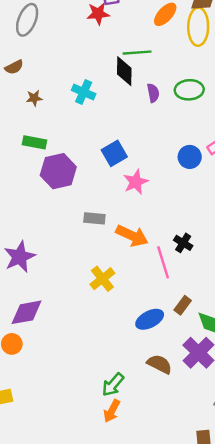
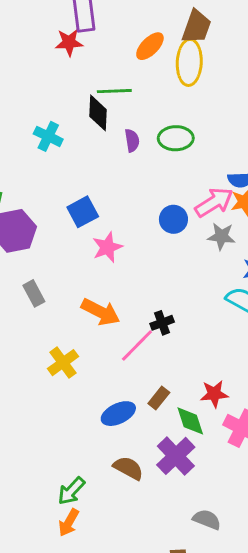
gray rectangle: (94, 218) -> (34, 293), moved, turned 54
black cross: (183, 243) -> (162, 323), turned 36
pink line: (163, 262) -> (137, 345), turned 60

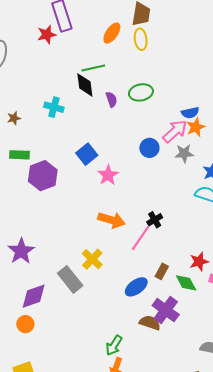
red star: (69, 42) -> (47, 35), moved
yellow ellipse: (189, 62) -> (141, 39), size x0.7
gray rectangle: (34, 293) -> (70, 279), moved, size x1.5
purple cross: (176, 456) -> (166, 310), moved

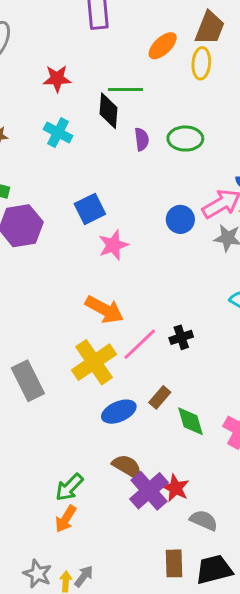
red star: (47, 35) -> (57, 79), moved
black cross: (155, 220) -> (181, 337), moved
yellow cross: (92, 259) -> (94, 362), moved, size x1.4
red star: (199, 262) -> (175, 488), moved, turned 30
purple cross: (166, 310) -> (149, 491), moved

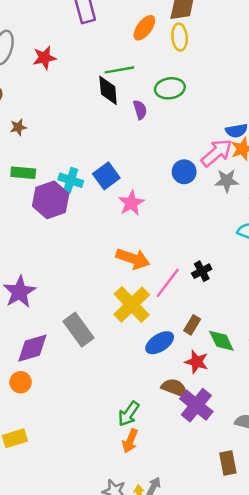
red star: (57, 79) -> (44, 58), moved
cyan cross: (58, 133) -> (71, 180), moved
green ellipse: (185, 139) -> (170, 88), moved
red star: (175, 488) -> (197, 362), moved

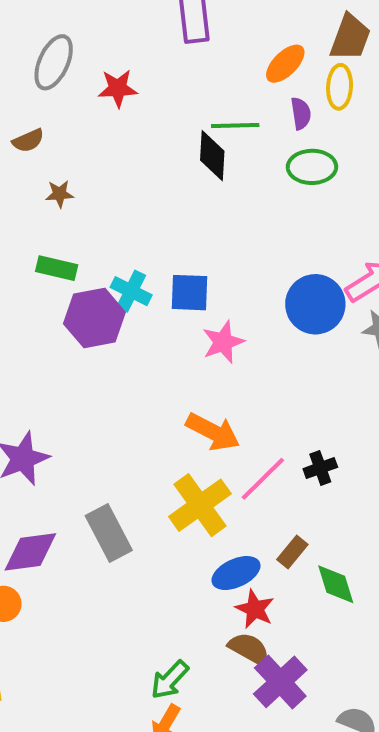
purple semicircle: (140, 110) -> (301, 113), moved
blue circle: (184, 172) -> (315, 304), size x1.5
blue square: (106, 176) -> (189, 293), turned 30
red star: (197, 362) -> (255, 609), moved

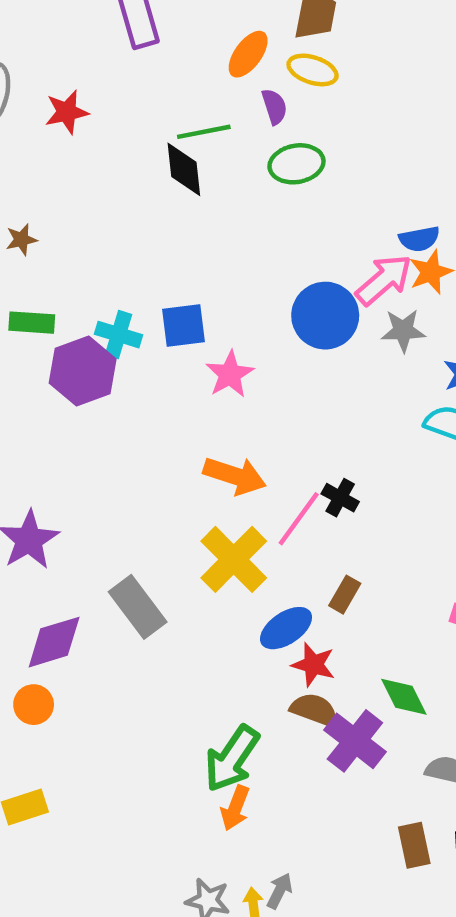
yellow ellipse: (340, 87) -> (313, 70), turned -66
black cross: (320, 468) -> (340, 498), moved, turned -32
green diamond: (336, 584) -> (404, 697), moved
green arrow: (170, 680) -> (232, 759), size x1.4

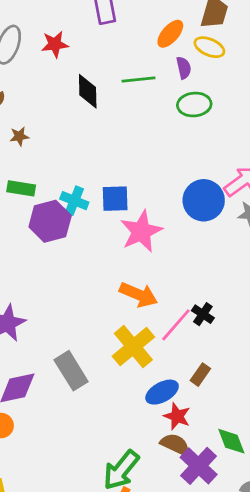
red star: (67, 112) -> (55, 44), moved
black diamond: (184, 169) -> (88, 91), moved
pink star: (230, 374) -> (141, 231), size x1.4

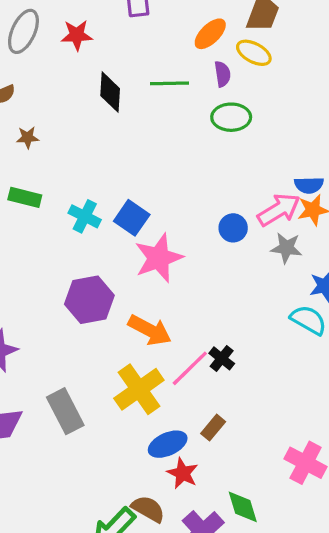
blue square: (115, 199) -> (132, 218), turned 32
blue circle: (204, 200) -> (233, 228), size x0.6
purple hexagon: (50, 221) -> (89, 300), moved
brown semicircle: (175, 444) -> (148, 509), moved

